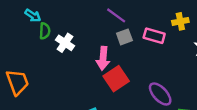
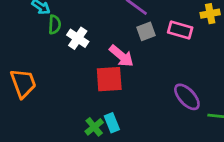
pink arrow: (103, 58) -> (121, 56), turned -55
red square: (116, 79) -> (109, 79), moved, turned 30

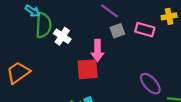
green semicircle: (55, 25) -> (43, 25), size x1.6
pink arrow: (121, 56) -> (97, 51), turned 50
orange trapezoid: (23, 83) -> (18, 73), turned -105

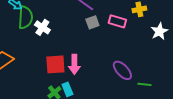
pink arrow: (97, 51) -> (74, 64), moved
red square: (88, 69) -> (55, 64), moved

